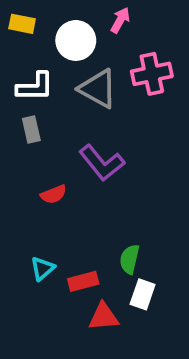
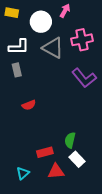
purple L-shape: (102, 163) -> (84, 78), moved
cyan triangle: (42, 268) -> (23, 173), moved
white rectangle: (143, 294) -> (77, 159), turned -63

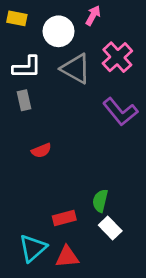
pink cross: (82, 40) -> (117, 57), turned -30
red triangle: (56, 171) -> (67, 257), moved
cyan triangle: (23, 173) -> (33, 248), size x1.5

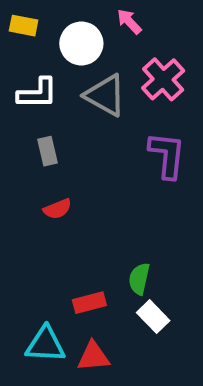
pink arrow: (93, 15) -> (129, 22), turned -72
gray rectangle: (24, 100) -> (47, 151), moved
purple L-shape: (120, 112) -> (167, 155), turned -135
cyan triangle: (33, 248) -> (45, 345), turned 44

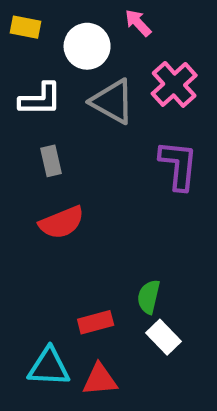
red semicircle: (57, 209) -> (62, 222), size x1.5

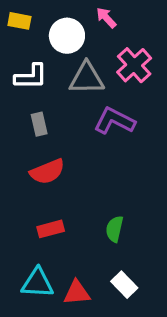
gray triangle: (113, 101) -> (87, 78), turned -30
purple L-shape: (178, 165) -> (114, 121), moved, turned -69
red rectangle: (96, 322) -> (51, 229), moved
white rectangle: (164, 337) -> (124, 285), moved

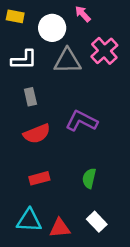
purple L-shape: (114, 121) -> (81, 121), moved

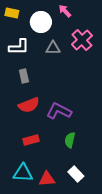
gray triangle: (67, 61) -> (53, 48), size x0.7
purple L-shape: (81, 121) -> (59, 111), moved

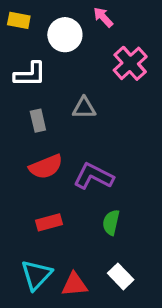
gray triangle: (53, 48) -> (84, 108), moved
cyan triangle: (23, 173) -> (36, 275), turned -50

